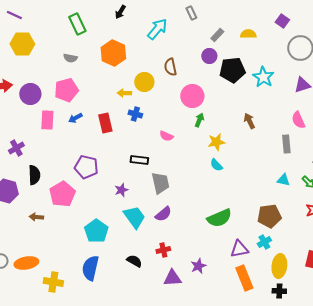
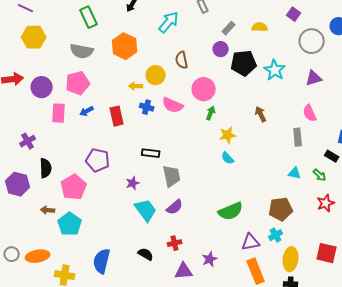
gray semicircle: (70, 58) -> (82, 51), size x1.6
pink semicircle: (166, 136) -> (173, 105), moved, size x1.5
cyan pentagon: (96, 231) -> (70, 224), moved

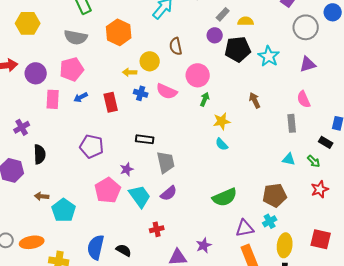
yellow semicircle: (260, 27) -> (246, 21), moved
pink pentagon: (74, 187) -> (108, 190), moved
red cross: (175, 243) -> (157, 229), moved
black semicircle: (146, 254) -> (124, 250), moved

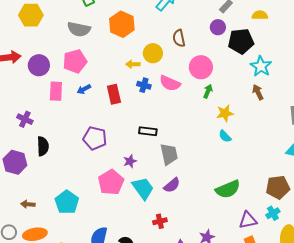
yellow semicircle: (246, 21) -> (260, 15), moved
cyan star: (269, 56) -> (261, 66), moved
purple cross: (22, 127) -> (25, 119), turned -35
brown arrow: (42, 196) -> (28, 204), moved

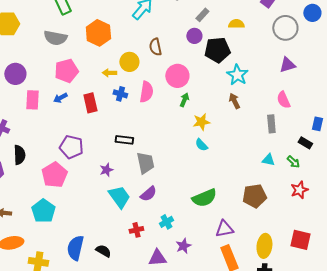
pink pentagon: (75, 61) -> (66, 71), moved
pink semicircle: (170, 83) -> (146, 92), turned -105
pink pentagon: (111, 182) -> (54, 175), moved
cyan cross: (273, 213) -> (166, 222), moved

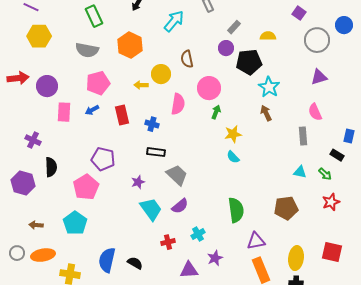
blue cross: (120, 94) -> (152, 124), moved
gray trapezoid: (145, 163) -> (177, 175), turned -35
green semicircle: (204, 198) -> (236, 210), turned -75

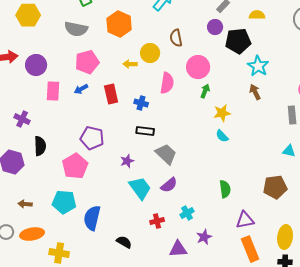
green semicircle: (236, 210) -> (225, 189), size x0.7
cyan pentagon: (75, 223) -> (64, 202), turned -30
blue semicircle: (107, 260) -> (92, 218), moved

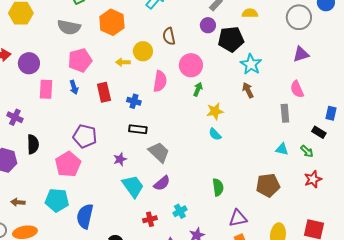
blue arrow: (81, 89) -> (74, 87), turned -80

